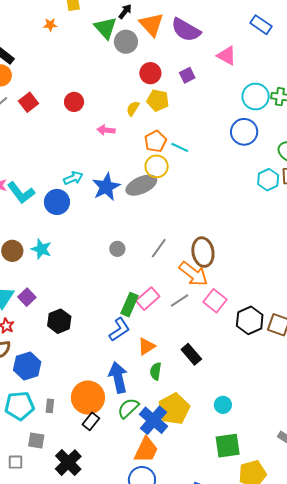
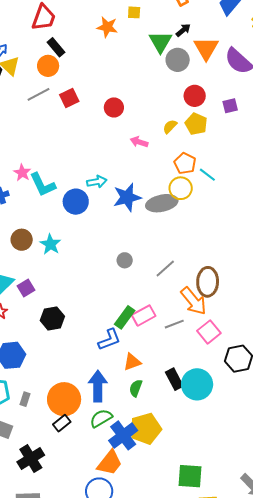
orange star: (50, 25) -> (107, 27), size x1.5
orange pentagon: (155, 141) -> (185, 163), turned -30
cyan circle: (223, 405) -> (197, 384), moved, size x1.8

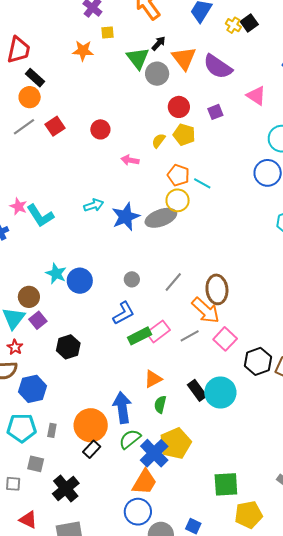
blue circle: (76, 202) -> (80, 281), moved
brown circle: (22, 240) -> (29, 297), moved
green rectangle: (125, 317) -> (139, 336), turned 35
blue L-shape: (109, 340) -> (124, 313), moved

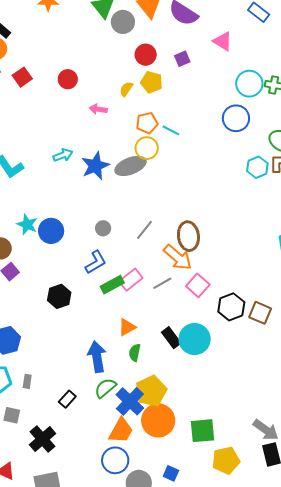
orange pentagon: (178, 175) -> (147, 123), turned -30
black hexagon: (68, 347) -> (59, 296), moved
orange circle: (91, 425) -> (158, 420), moved

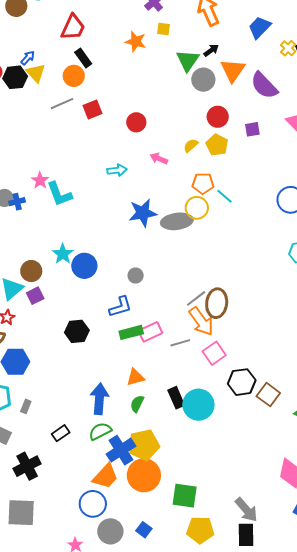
cyan arrow: (63, 155) -> (117, 170), moved
gray line: (144, 230) -> (196, 298), moved

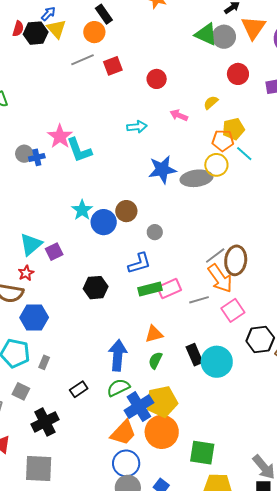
green triangle: (188, 60) -> (206, 34), moved, turned -40
yellow pentagon: (217, 145) -> (233, 129), moved, turned 30
pink star: (40, 180) -> (60, 136), size x1.4
brown circle: (31, 271) -> (126, 211), moved
blue circle: (93, 504) -> (126, 463), moved

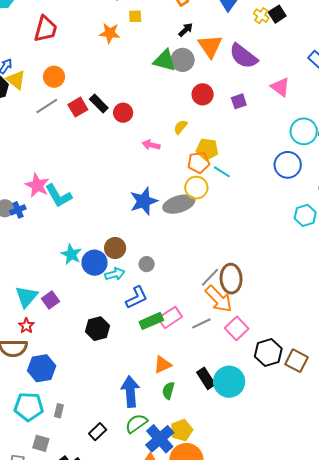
black rectangle: (104, 14) -> (99, 103), moved
cyan arrow: (137, 127) -> (115, 274), moved
yellow pentagon: (233, 129) -> (207, 149), turned 30
yellow pentagon: (162, 402) -> (182, 430), size x0.7

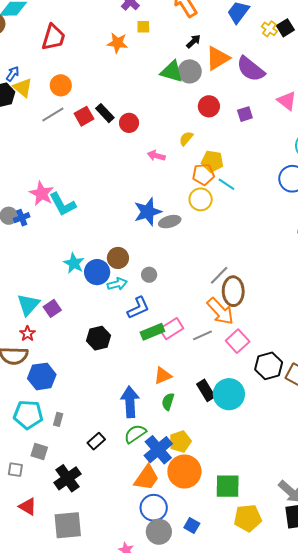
orange triangle: (210, 46) -> (218, 58), turned 32
gray ellipse: (179, 204) -> (170, 222), moved, size x0.7
gray line: (210, 277) -> (219, 275), moved

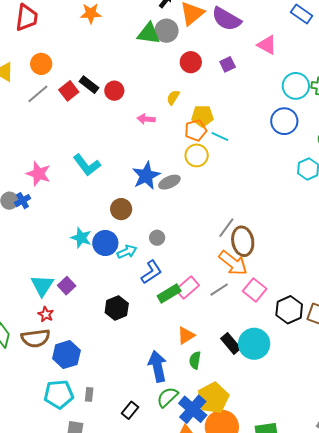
cyan L-shape: (63, 204) -> (87, 165), moved
brown circle: (118, 258) -> (121, 209), moved
yellow pentagon: (180, 442) -> (213, 398), size x1.4

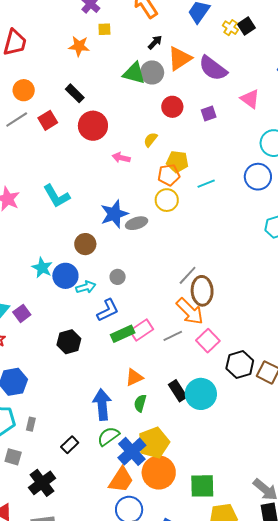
black rectangle: (89, 85) -> (75, 93), moved
red circle: (114, 91) -> (93, 126), size x1.5
cyan line: (220, 137) -> (206, 184), moved, turned -54

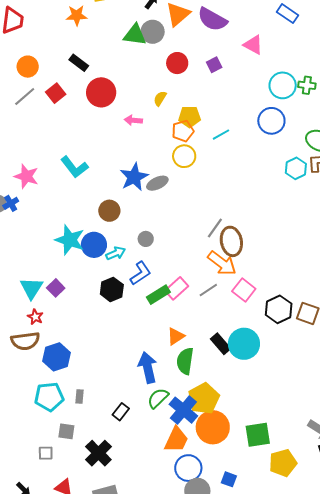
cyan star: (42, 268) -> (70, 240), size x1.4
black hexagon: (69, 342) -> (112, 289), moved
green semicircle: (140, 403) -> (185, 361), size x1.5

